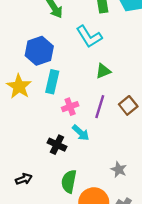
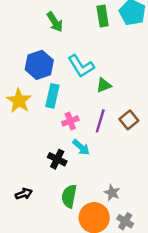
cyan L-shape: (89, 37) -> (81, 66), moved
gray star: (119, 170) -> (112, 193), moved

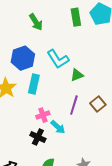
pink cross: (70, 121) -> (43, 115), moved

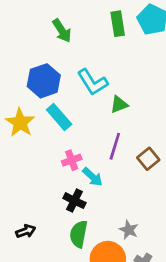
cyan rectangle: (34, 84) -> (59, 117), turned -54
brown square: (98, 104) -> (148, 159), moved
black cross: (38, 137) -> (74, 201), moved

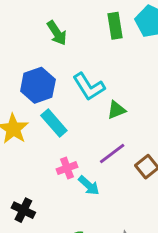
purple line: (115, 146) -> (112, 153), turned 36
black cross: (74, 201) -> (23, 210), moved

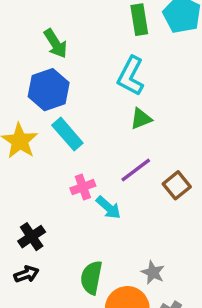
green arrow: (57, 33) -> (56, 44), moved
cyan L-shape: (89, 87) -> (131, 76), moved, turned 60
black cross: (23, 210) -> (32, 237), turned 30

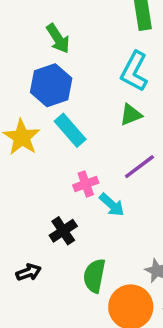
green triangle: (141, 119) -> (131, 115), moved
black cross: (32, 237) -> (63, 231), moved

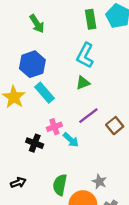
green arrow: (58, 38) -> (37, 24), moved
black cross: (63, 231) -> (35, 143), moved, turned -35

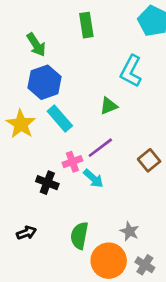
green rectangle: (91, 19) -> (86, 25), moved
green arrow: (37, 24) -> (36, 45), moved
cyan L-shape: (85, 55) -> (131, 71), moved
purple line: (88, 116) -> (100, 148), moved

